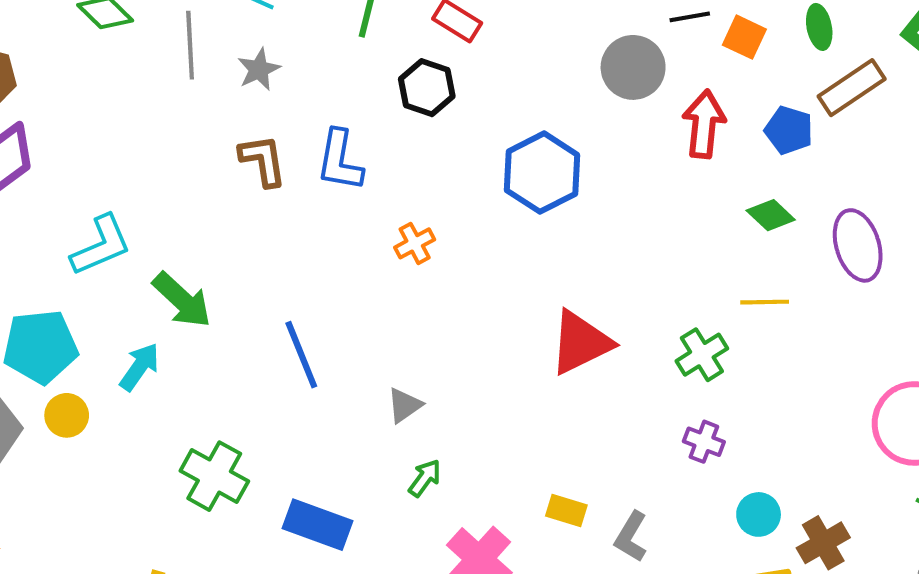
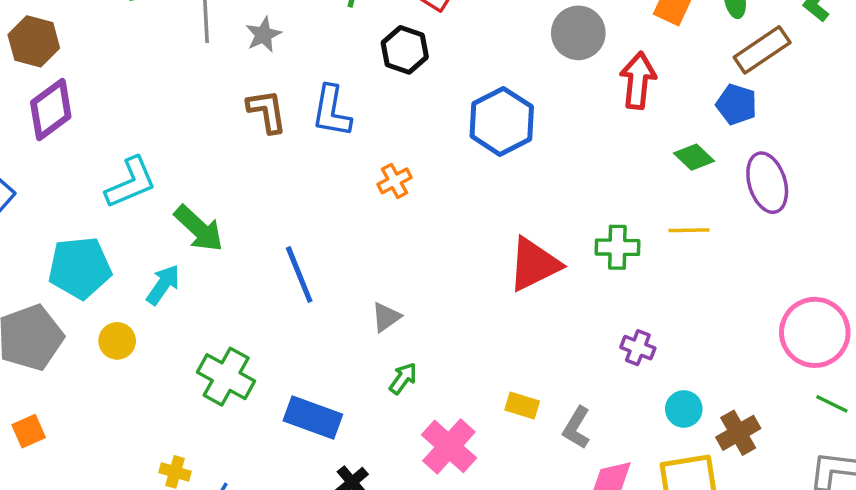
blue pentagon: (789, 130) -> (737, 104), moved
green cross: (702, 355) -> (617, 247), moved, turned 33
yellow circle: (67, 415) -> (117, 341), moved

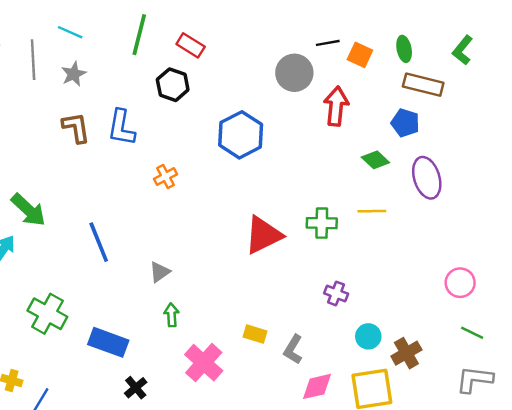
brown rectangle: (762, 50) -> (423, 85), turned 48
pink circle: (815, 332) -> (460, 283), size x0.6
green arrow: (403, 378) -> (171, 315), turned -40

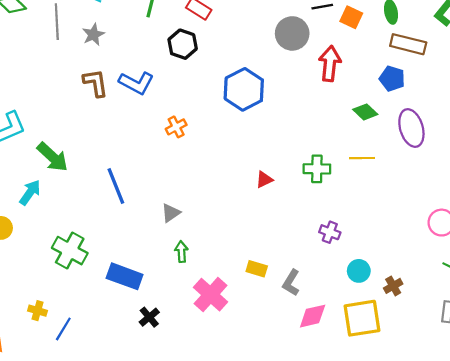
blue L-shape: (121, 128) -> (136, 83), turned -72
red triangle: (263, 235) -> (264, 180), size x0.5
brown cross: (406, 353) -> (393, 286), size x0.7

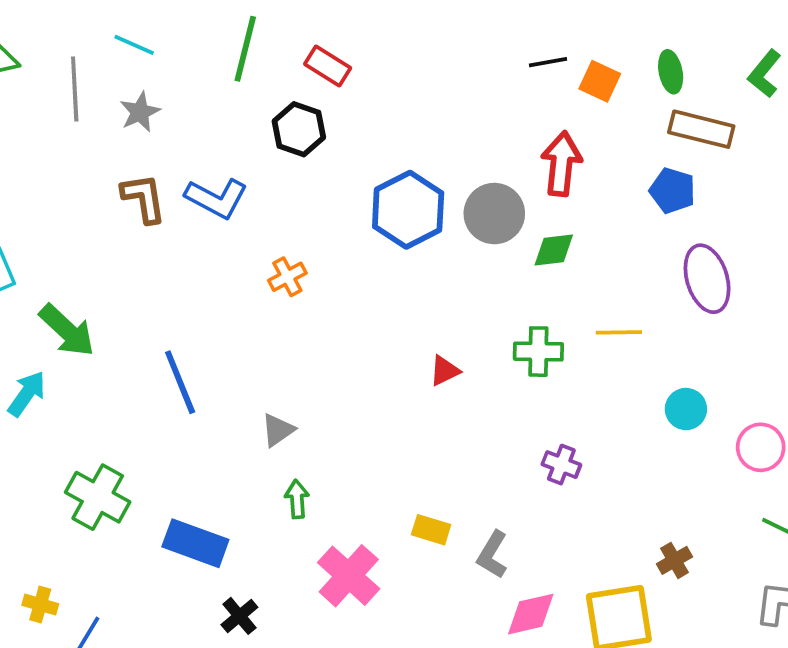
gray circle: (292, 33) -> (494, 214), moved
green diamond: (365, 112) -> (554, 250), moved, turned -50
cyan circle: (359, 271) -> (686, 409), moved

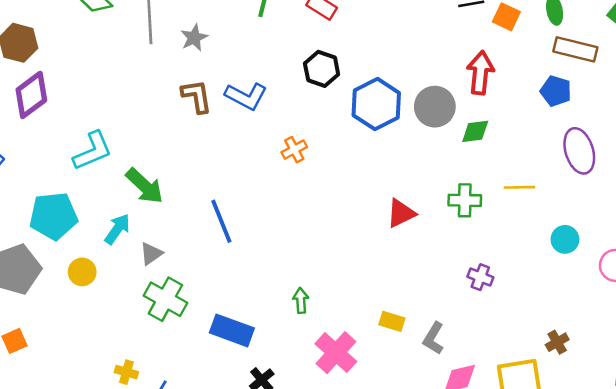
black hexagon: (299, 129) -> (322, 69), moved
red triangle: (444, 371) -> (401, 213), size x1.4
gray triangle: (278, 430) -> (151, 254), moved

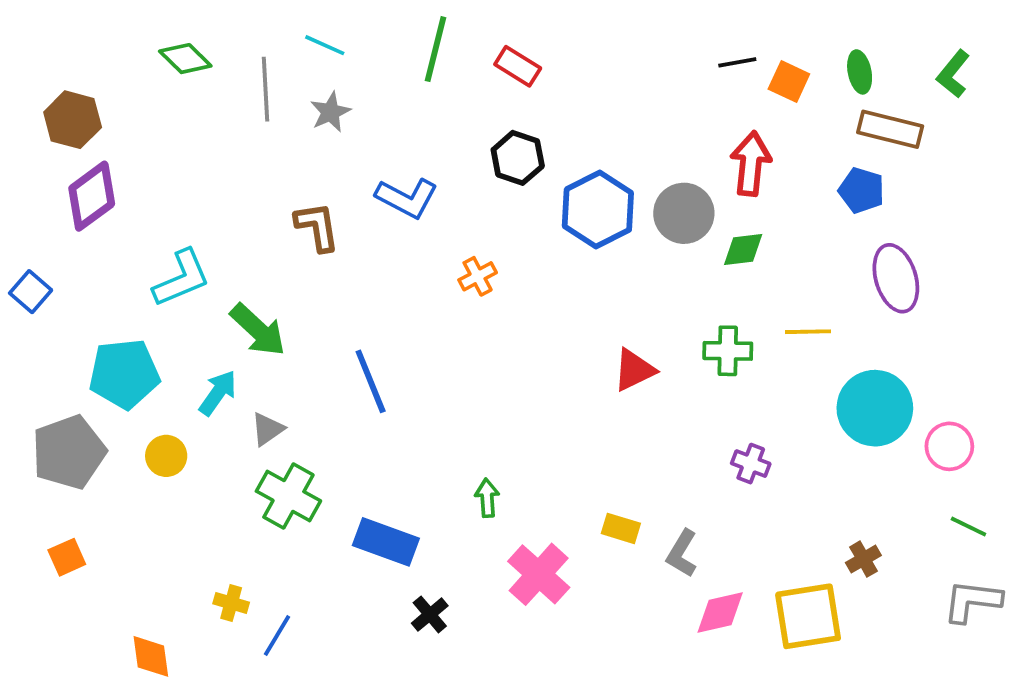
brown L-shape: (197, 96) -> (317, 227), moved
cyan circle: (565, 239) -> (875, 408), size x1.8

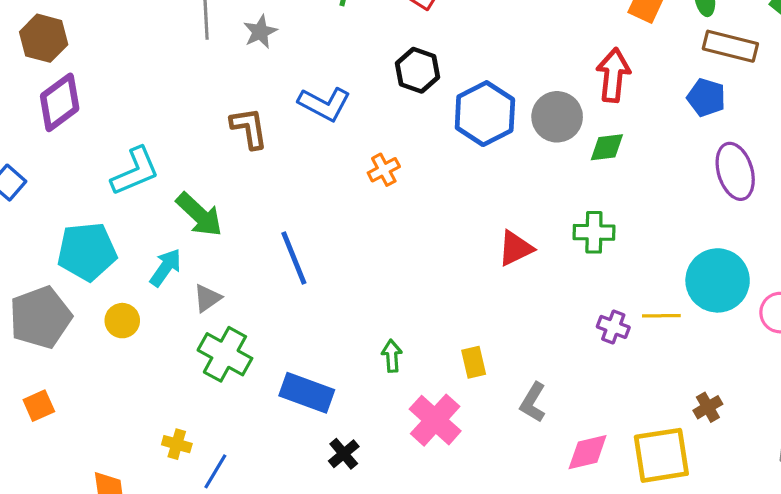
yellow line: (808, 332) -> (661, 316), moved
yellow rectangle: (621, 528) -> (474, 362), moved, turned 60
gray L-shape: (682, 553) -> (533, 402), moved

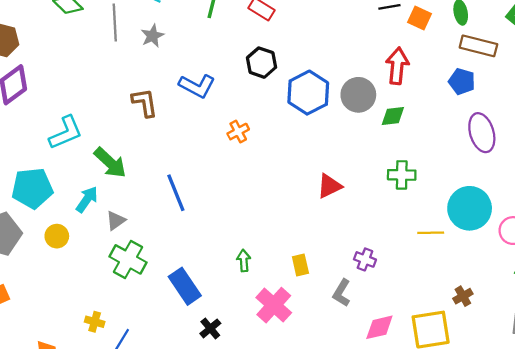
green cross: (594, 232) -> (402, 175), moved
purple cross: (613, 327) -> (365, 259), moved
blue rectangle: (307, 393) -> (185, 286), turned 36

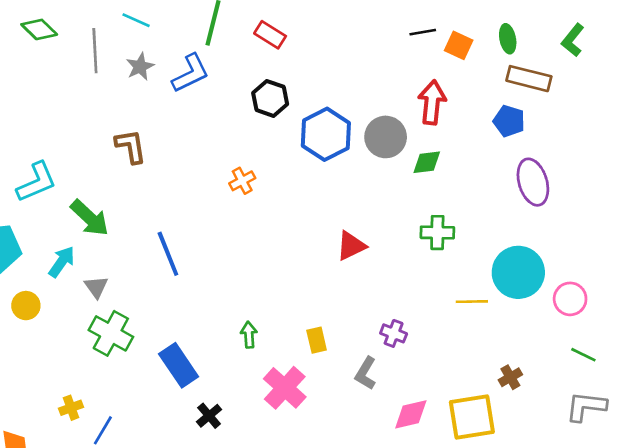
blue L-shape: (197, 86) -> (190, 73), moved, turned -54
gray triangle: (116, 221) -> (96, 287), turned -30
yellow cross: (95, 322) -> (71, 408), turned -36

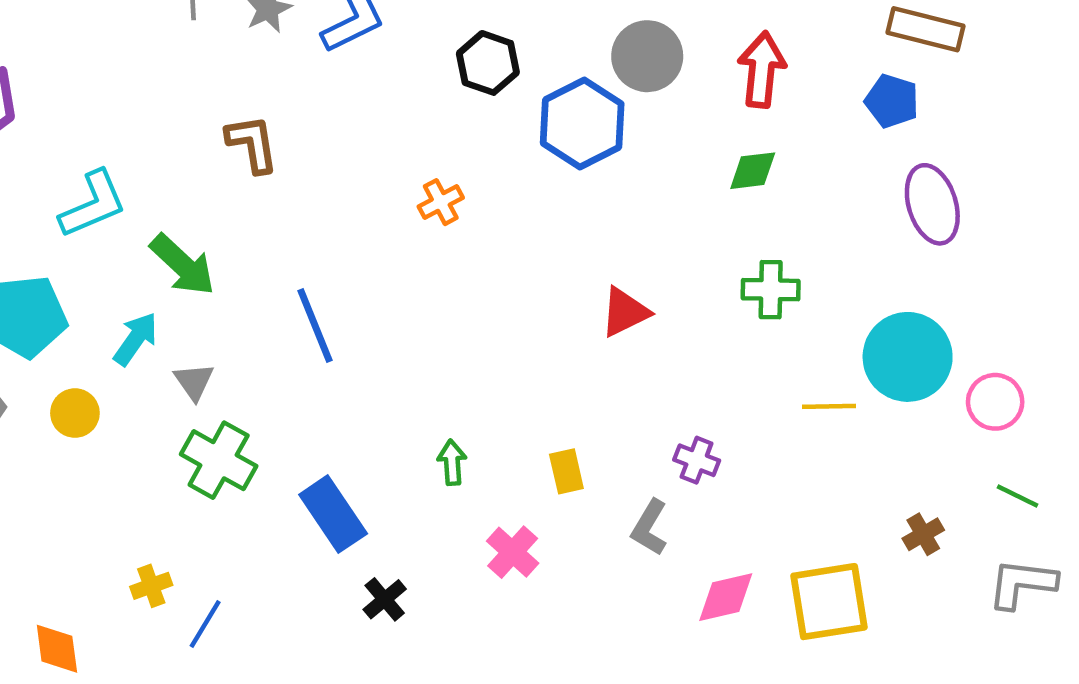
gray circle: (386, 137) -> (647, 56), moved
brown cross: (510, 377) -> (923, 534), moved
pink cross: (285, 388) -> (513, 552), size x0.7

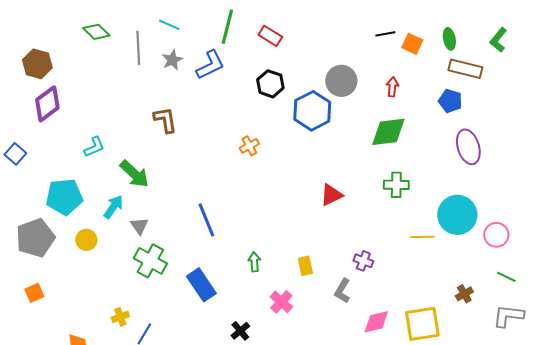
red arrow: (762, 70) -> (392, 87), size x0.6
green diamond: (753, 171) -> (388, 132), size x1.6
cyan L-shape: (93, 204) -> (94, 147), size x0.7
blue line: (315, 326) -> (206, 220), moved
black cross: (385, 599) -> (240, 331), moved

